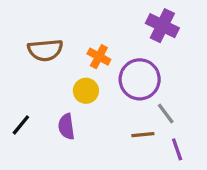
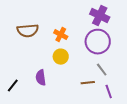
purple circle: (140, 79) -> (98, 42), moved
yellow circle: (86, 91) -> (61, 57), moved
black line: (21, 125) -> (13, 86), moved

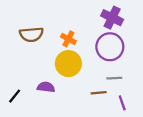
yellow circle: (61, 57) -> (68, 64), size x1.5
gray line: (102, 70) -> (114, 78), turned -56
purple semicircle: (41, 78) -> (46, 87), turned 105

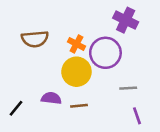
purple circle: (110, 47) -> (105, 53), moved
brown line: (99, 93) -> (79, 106), moved

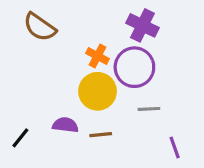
purple cross: (126, 20) -> (142, 25), moved
brown semicircle: (35, 39) -> (40, 27), moved, turned 40
gray line: (128, 88) -> (149, 109), moved

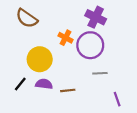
yellow circle: (98, 91) -> (40, 59), moved
black line: (20, 138) -> (20, 84), moved

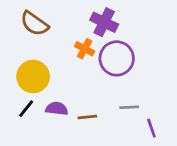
purple cross: (96, 17) -> (104, 22), moved
yellow circle: (40, 59) -> (33, 77), moved
gray line: (100, 73) -> (129, 107), moved

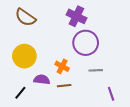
orange cross: (85, 49) -> (62, 66), moved
gray line: (129, 107) -> (96, 70), moved
black line: (26, 109) -> (20, 93), moved

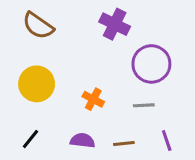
purple circle: (86, 43) -> (151, 64), moved
purple semicircle: (42, 80) -> (83, 141), moved
brown line: (64, 86) -> (124, 144), moved

